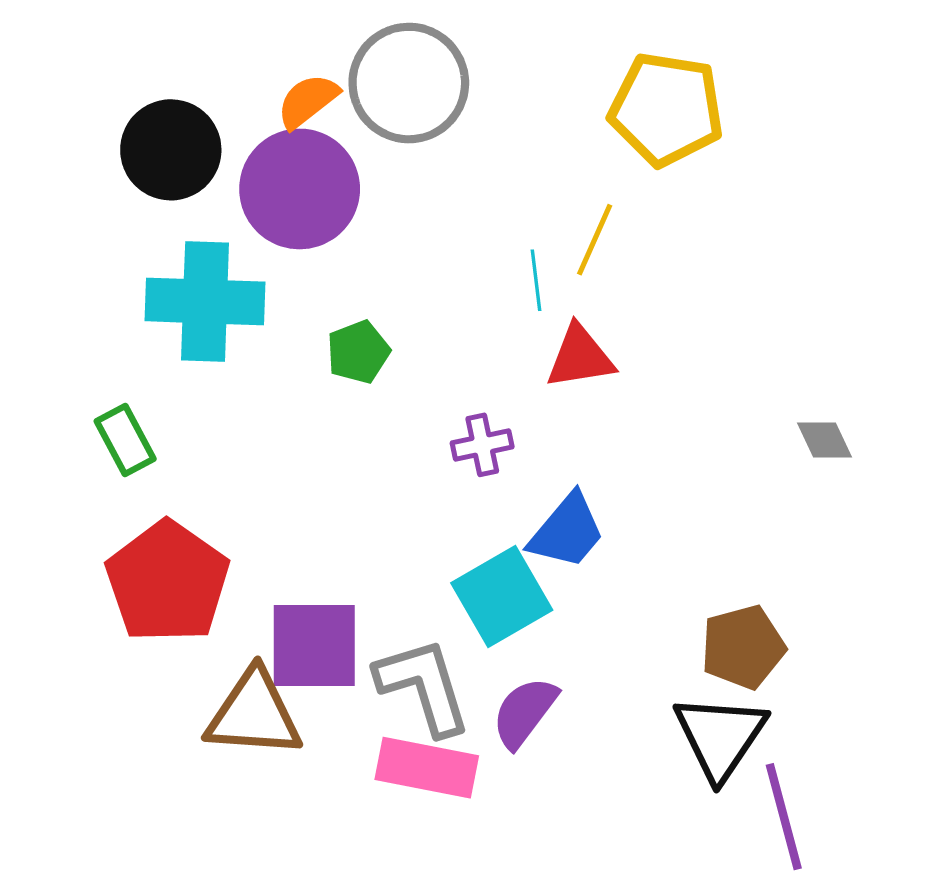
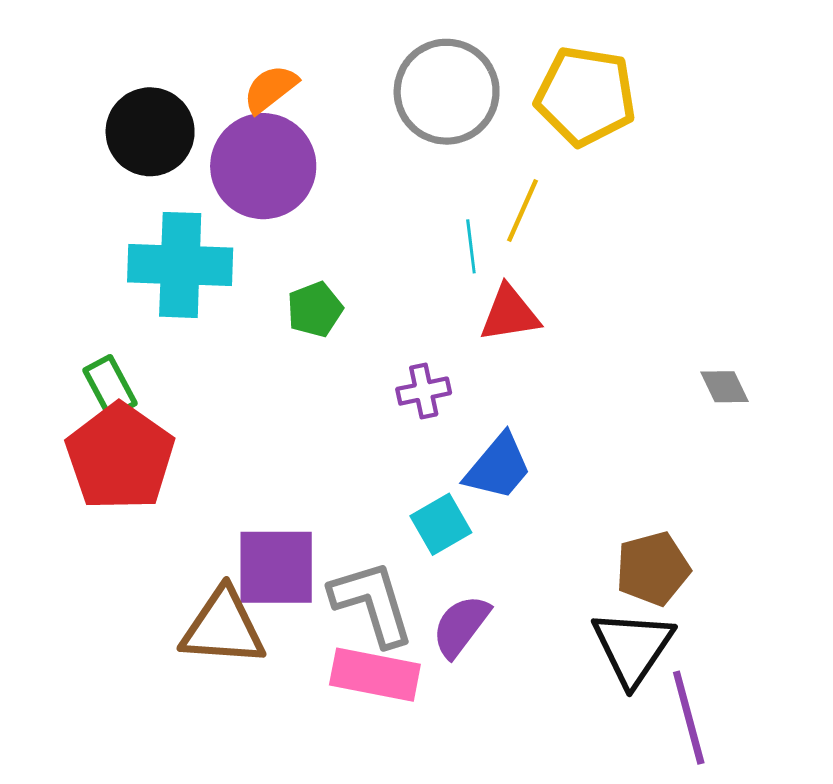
gray circle: (409, 83) -> (447, 92), moved
red pentagon: (168, 582) -> (120, 457), moved
cyan square: (502, 597) -> (441, 524), size x0.7

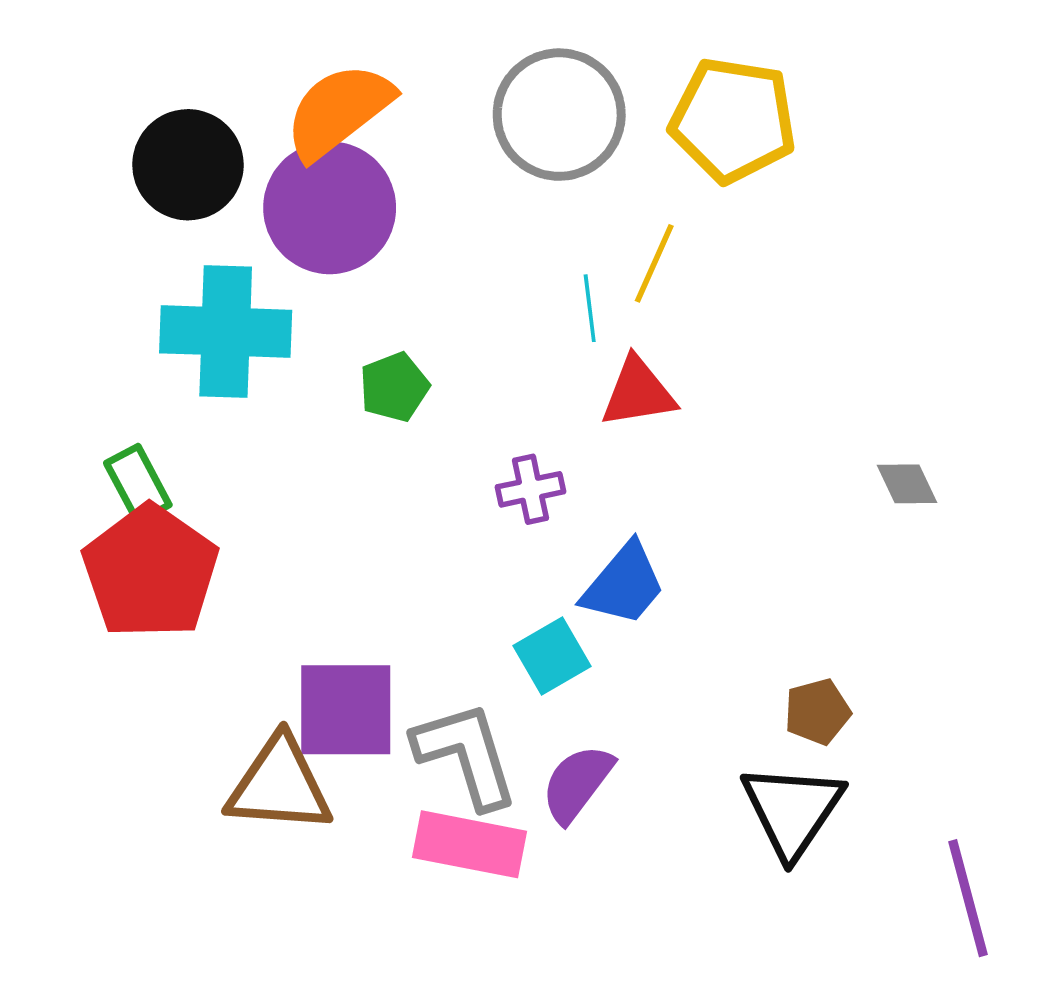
orange semicircle: (270, 89) -> (339, 111), size x1.6
brown pentagon: (653, 569) -> (817, 712), size x0.7
purple line: (689, 718) -> (968, 898), moved

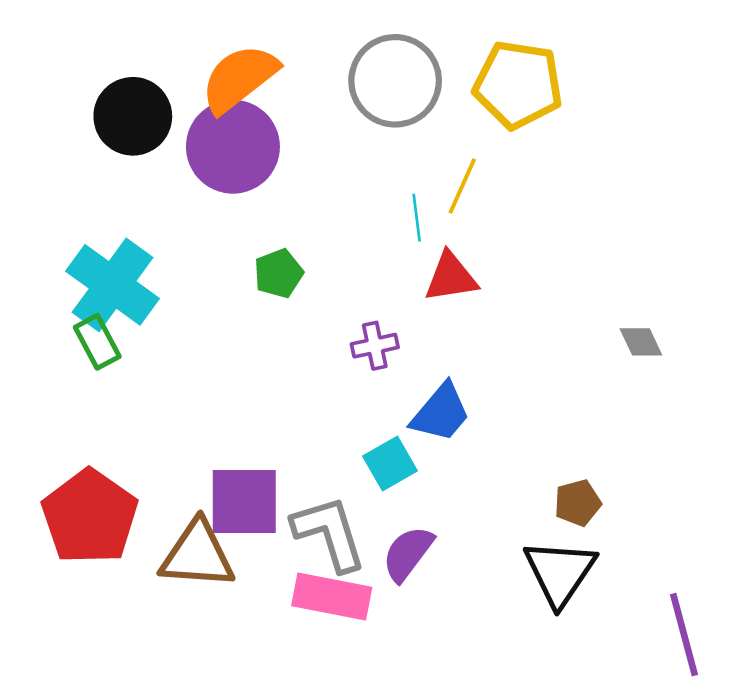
cyan cross: (226, 332) -> (113, 285), moved, turned 34
red pentagon: (150, 572) -> (90, 517), moved

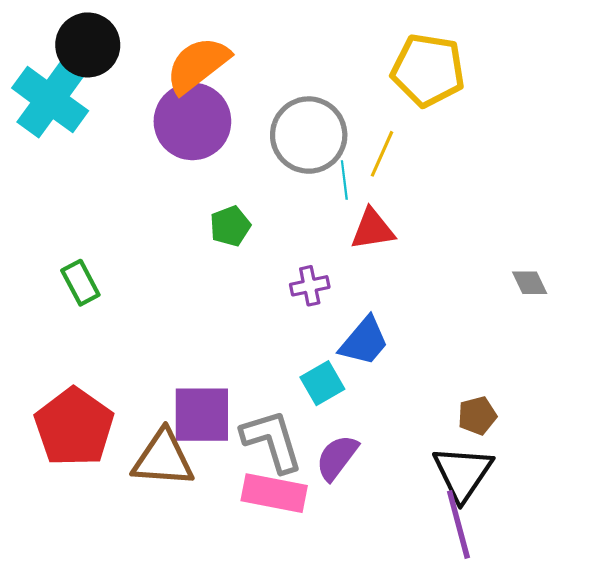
gray circle: (395, 81) -> (309, 135), moved
black circle: (133, 116) -> (88, 45), moved
cyan cross: (113, 285) -> (50, 99), moved
purple line: (684, 635) -> (458, 525), moved

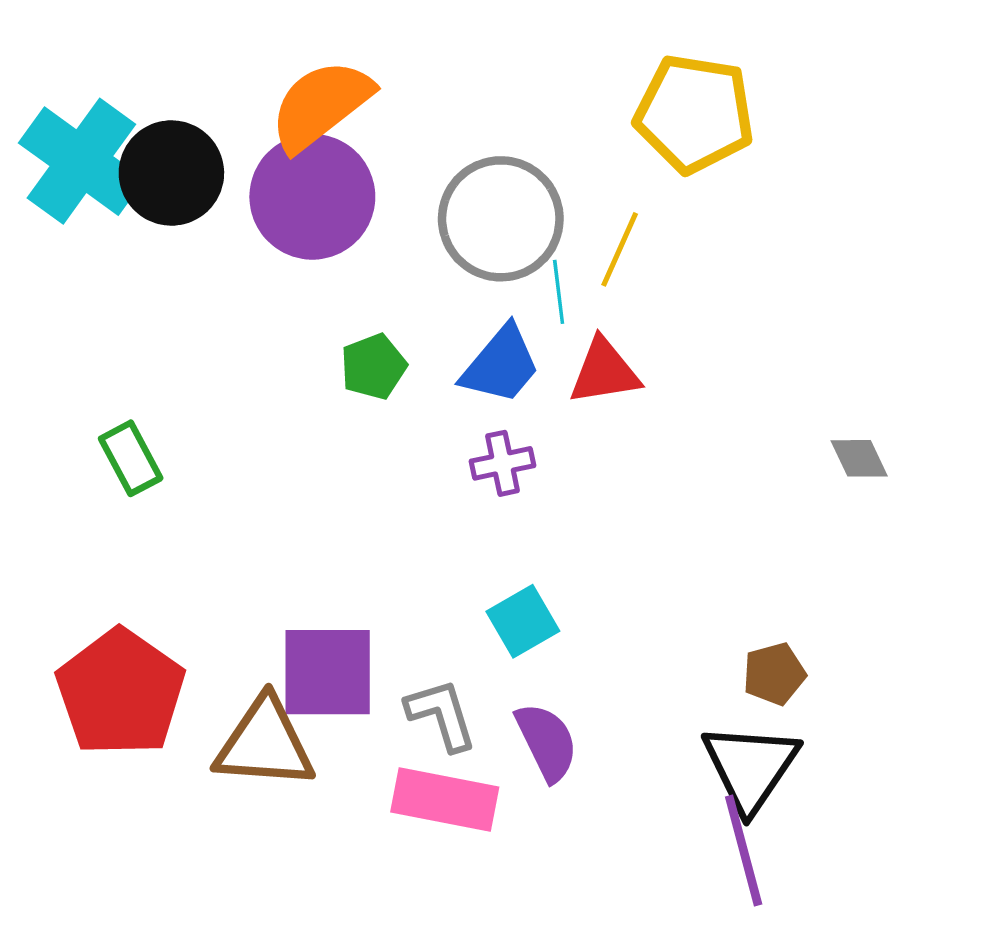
black circle: (88, 45) -> (171, 173), moved
blue trapezoid: (364, 341) -> (501, 365), moved
gray L-shape: (272, 441) -> (441, 715), size x0.7
purple semicircle: (337, 458) -> (547, 742), turned 117

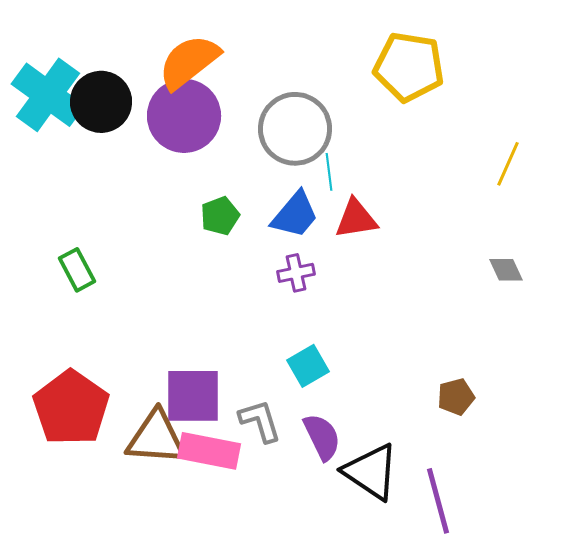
yellow line: (620, 249) -> (508, 164), moved
black triangle: (750, 767) -> (371, 472), moved, turned -30
pink rectangle: (445, 800) -> (209, 451), moved

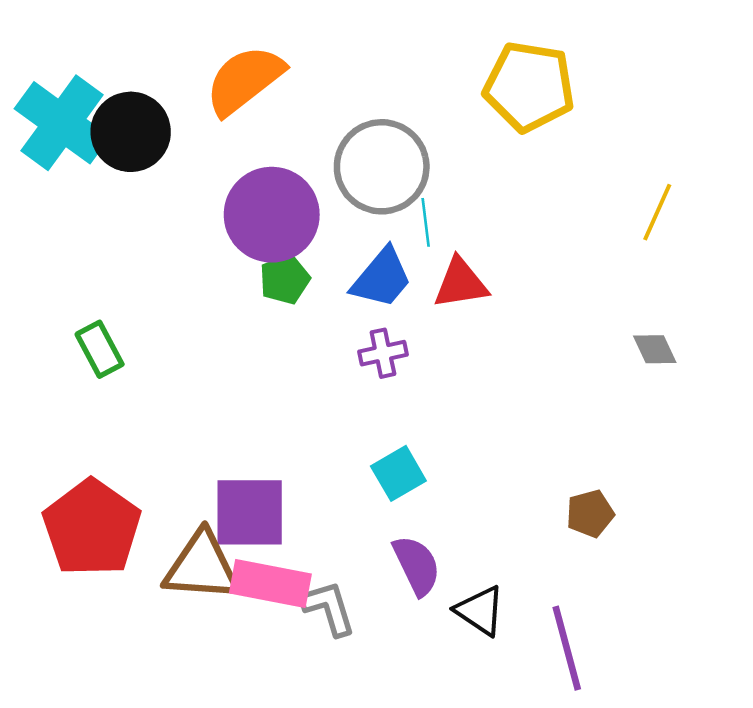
purple circle: (184, 116) -> (272, 215), moved
gray L-shape: (260, 421) -> (329, 608), moved
black triangle: (371, 472) -> (480, 611), size x0.7

